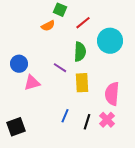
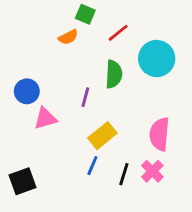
purple line: (60, 68) -> (85, 97), turned 72
yellow rectangle: (82, 83) -> (102, 136), moved, turned 54

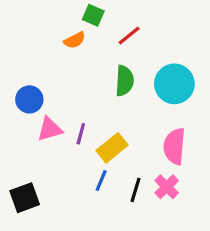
cyan circle: (157, 59) -> (174, 84), moved
purple line: (85, 97) -> (81, 134), moved

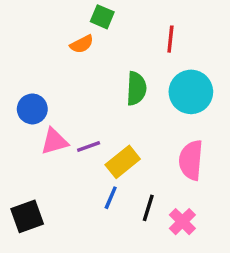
red line: (129, 36) -> (170, 39), moved, turned -45
purple line: (81, 134) -> (89, 146), turned 55
pink cross: (167, 187) -> (182, 222), moved

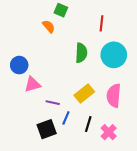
orange semicircle: (82, 44) -> (49, 26), turned -104
purple line: (89, 146) -> (53, 103), moved, turned 32
yellow rectangle: (123, 162) -> (84, 94), moved
black square: (27, 216) -> (47, 129), moved

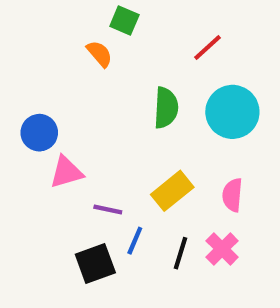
red line: (102, 23) -> (208, 47), turned 42
pink semicircle: (114, 96) -> (232, 195), size x0.7
pink cross: (109, 132) -> (222, 249), moved

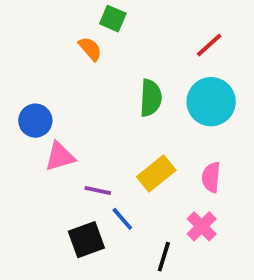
red line: (208, 47) -> (209, 45), moved
blue line: (135, 241) -> (122, 219), turned -64
black line: (181, 253) -> (164, 257), moved

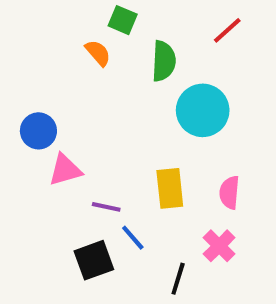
red line: (209, 45) -> (227, 30), moved
green semicircle: (151, 98) -> (164, 61), moved
cyan circle: (211, 102) -> (203, 110), moved
yellow rectangle: (156, 173) -> (170, 188), turned -57

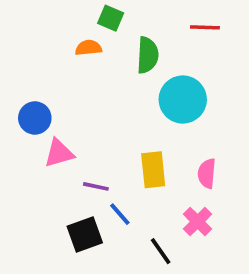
red line: (227, 30) -> (205, 27), turned 44
orange semicircle: (98, 53) -> (88, 48), turned -55
black line: (178, 279) -> (161, 251), turned -52

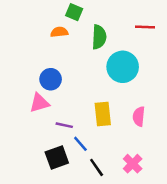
red line: (205, 27) -> (145, 27), moved
blue circle: (35, 118) -> (51, 79), moved
pink cross: (198, 222) -> (133, 164), moved
black line: (161, 251) -> (97, 167), moved

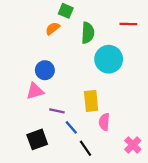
orange semicircle: (59, 32) -> (53, 28), turned -32
pink semicircle: (139, 116) -> (104, 122), moved
black square: (57, 157) -> (37, 139), moved
pink cross: (133, 164) -> (133, 145), moved

